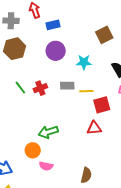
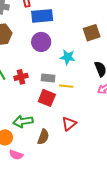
blue rectangle: (53, 25) -> (42, 16), size x1.5
red square: (102, 105) -> (47, 98), moved, turned 30
red triangle: (94, 128) -> (69, 124), turned -42
brown semicircle: (86, 175) -> (43, 137), moved

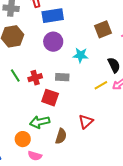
yellow line: (66, 86) -> (101, 85), moved, turned -32
red square: (47, 98) -> (50, 98), moved

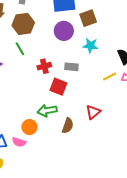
brown square: (103, 29) -> (88, 18), moved
green line: (15, 76) -> (20, 49), moved
pink semicircle: (35, 156) -> (19, 142), moved

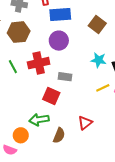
brown square: (88, 18) -> (97, 25), moved, turned -36
cyan star: (91, 46) -> (99, 60), moved
green line: (20, 49) -> (13, 67), moved
red cross: (44, 66) -> (39, 63), moved, size x1.5

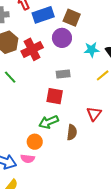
brown square: (97, 25) -> (72, 18), moved
purple circle: (59, 41) -> (62, 38), moved
red cross: (39, 63) -> (32, 49), moved

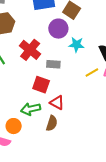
red cross: (32, 49) -> (30, 50), moved, turned -35
cyan star: (92, 50) -> (76, 45), moved
red triangle: (94, 114) -> (57, 103), moved, turned -49

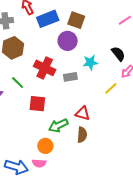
cyan star: (76, 45) -> (90, 62), moved
yellow line: (92, 73) -> (111, 88), moved
red square: (41, 85) -> (37, 104), moved

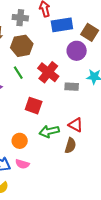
green line: (18, 83) -> (18, 73), moved
orange circle: (45, 146) -> (20, 141), moved

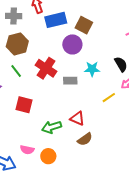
red square: (34, 106) -> (24, 105), moved
orange circle: (20, 141) -> (48, 156), moved
brown semicircle: (70, 146) -> (85, 139), moved, turned 42
pink semicircle: (22, 164) -> (27, 150), moved

